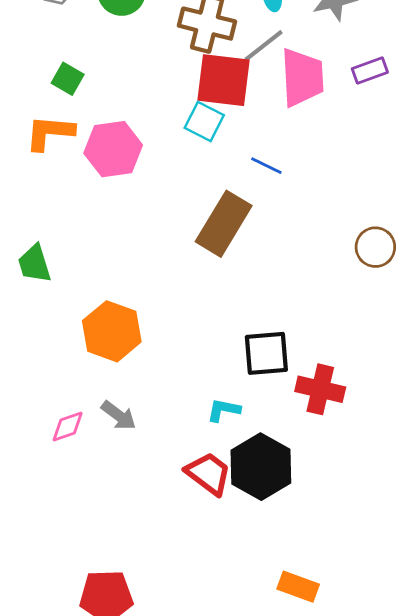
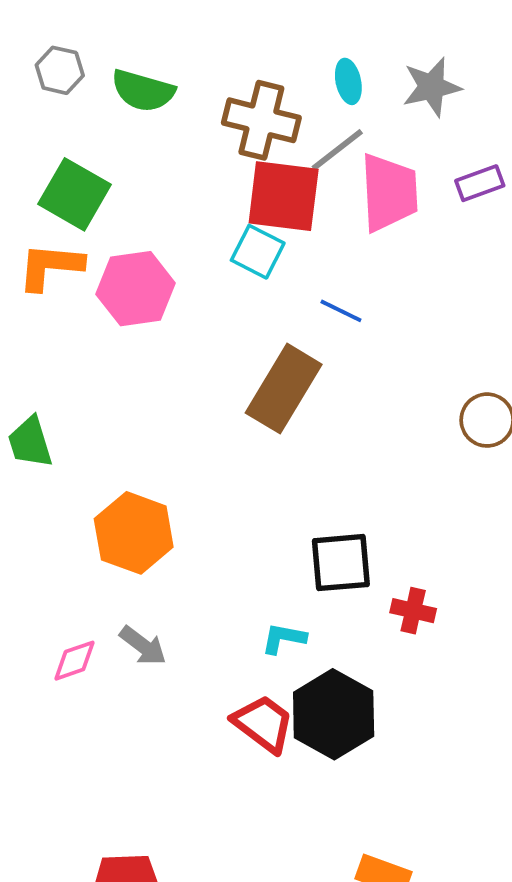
green square: (68, 79) -> (74, 194), size x1.6
red cross: (320, 389) -> (413, 611), size x0.7

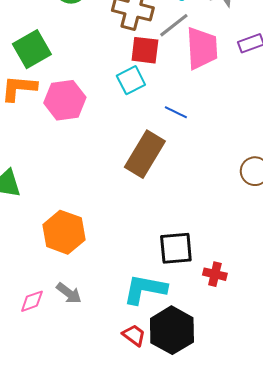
green square: (74, 194) -> (32, 49), turned 30
red square: (284, 196) -> (145, 50), size x0.7
cyan square: (258, 252) -> (131, 80), turned 36
cyan L-shape: (284, 638) -> (145, 289), size x1.8
red trapezoid: (263, 724) -> (134, 335), size x0.7

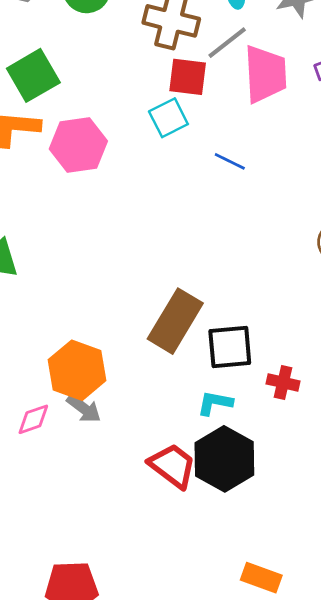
brown rectangle: (145, 154) -> (175, 321), moved
orange hexagon: (64, 232) -> (77, 370), moved
cyan L-shape: (145, 289) -> (215, 403), moved, size x0.6
red trapezoid: (134, 335) -> (173, 466), size x1.5

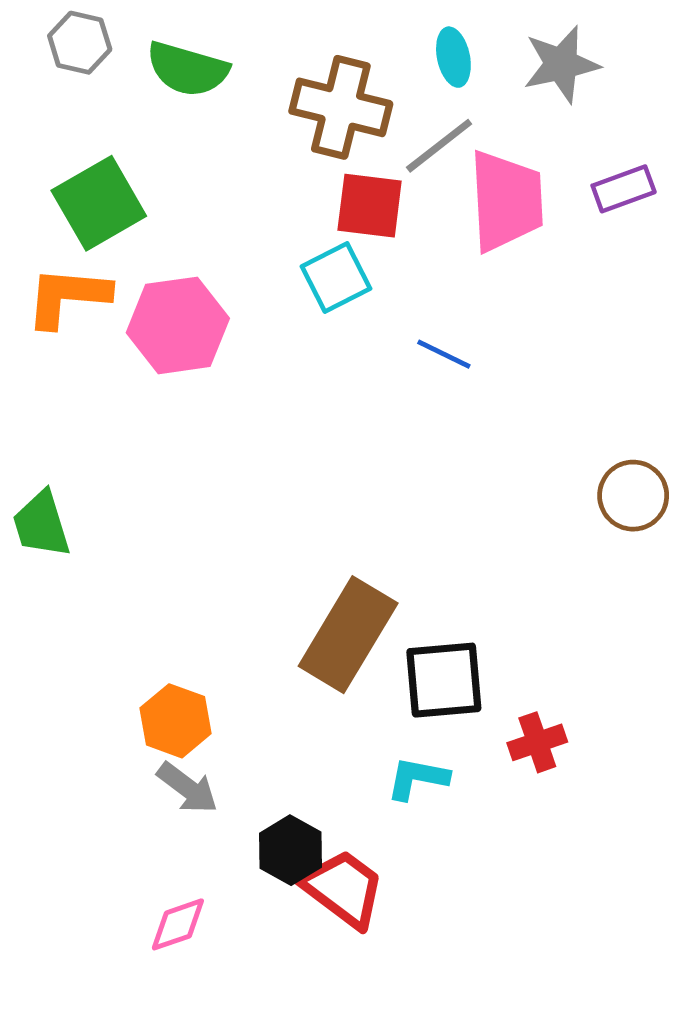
orange hexagon: (77, 370) -> (176, 721), size x0.7
red cross: (283, 382) -> (537, 742), turned -32
pink diamond: (33, 419) -> (178, 924), moved
black hexagon: (224, 459) -> (291, 850), moved, size x0.6

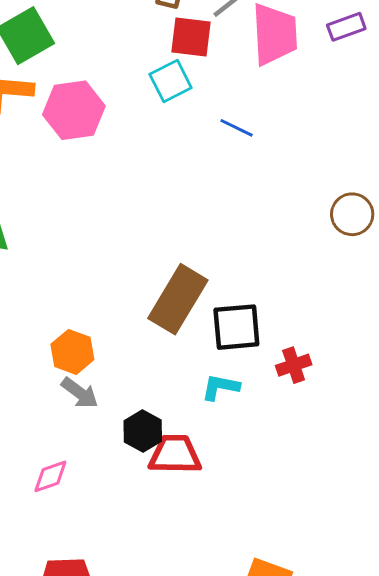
red trapezoid: (343, 889) -> (175, 454), turned -36
pink diamond: (178, 924) -> (50, 476), moved

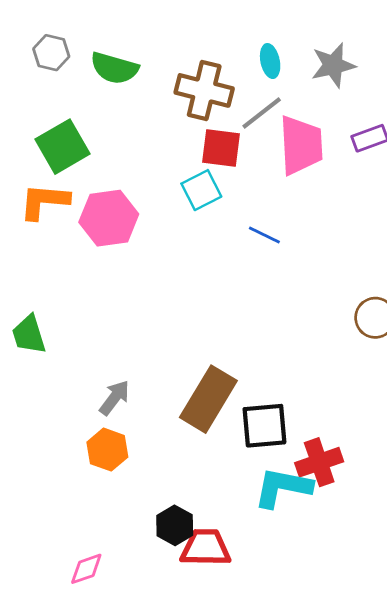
red cross: (294, 365) -> (319, 462), size x1.4
cyan L-shape: (220, 387) -> (283, 487), moved, size x1.6
gray arrow: (80, 393) -> (114, 398), moved, turned -90

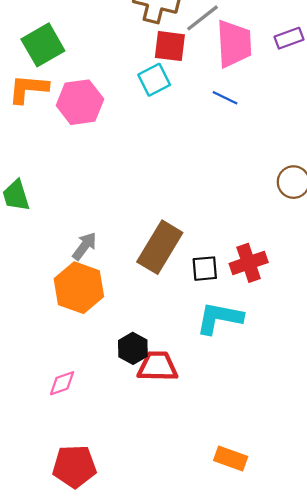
blue line: (264, 235) -> (225, 98), moved
black square: (264, 426) -> (205, 269), size x0.7
orange hexagon: (107, 450) -> (79, 288), size x1.5
red cross: (319, 462) -> (249, 263), moved

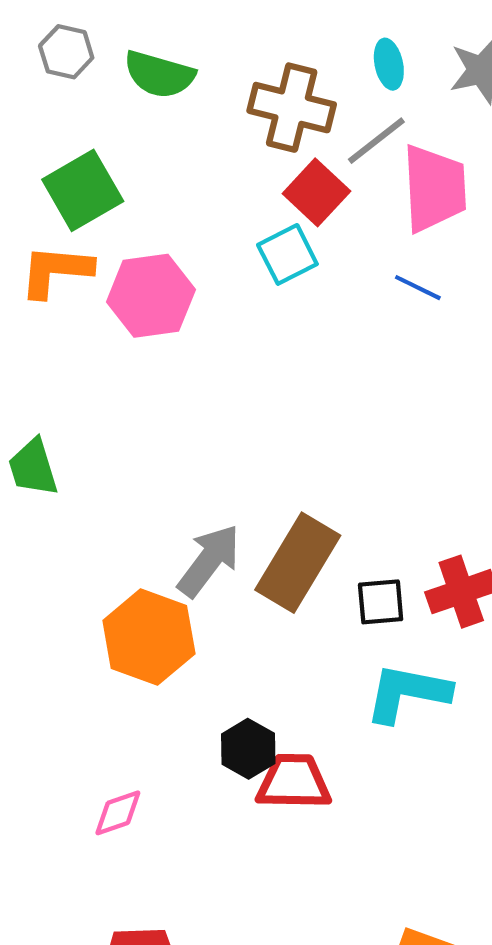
red square: (170, 46) -> (316, 192), turned 36
gray arrow: (84, 246) -> (209, 561), moved, size x1.4

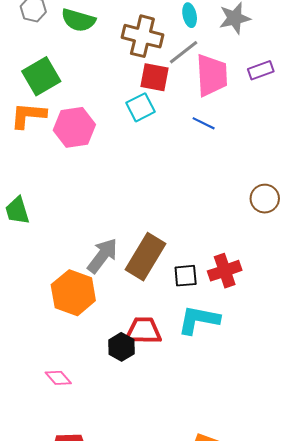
red square: (316, 192) -> (155, 77), turned -32
red trapezoid: (294, 782) -> (143, 331), moved
pink diamond: (118, 813) -> (58, 378), turned 68

